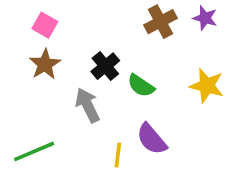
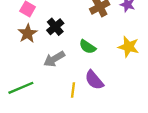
black cross: (105, 66) -> (55, 27), moved
gray arrow: (88, 105) -> (54, 59), turned -95

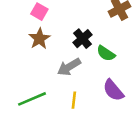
black cross: (55, 27) -> (82, 39), moved
yellow line: (73, 90) -> (74, 100), moved

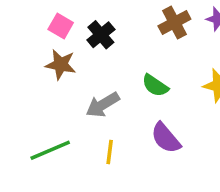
brown star: (39, 39) -> (61, 64), turned -30
black cross: (82, 39) -> (101, 35), moved

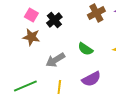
purple semicircle: (166, 138) -> (91, 79), turned -78

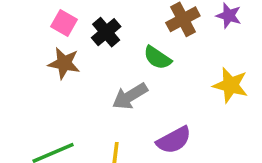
green semicircle: (85, 49) -> (157, 58), moved
gray arrow: (55, 60) -> (130, 96), moved

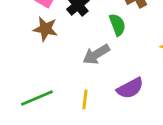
green semicircle: (157, 58) -> (117, 25), turned -145

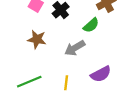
green semicircle: (117, 25) -> (91, 25), turned 70
brown star: (45, 29) -> (37, 39), moved

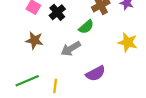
yellow line: (66, 83) -> (55, 86), moved

